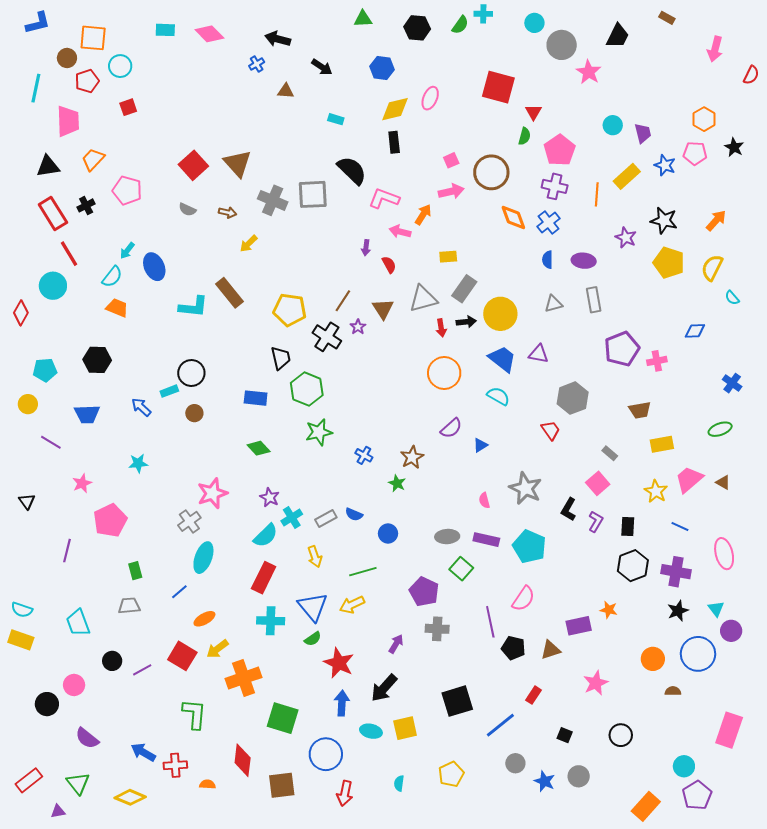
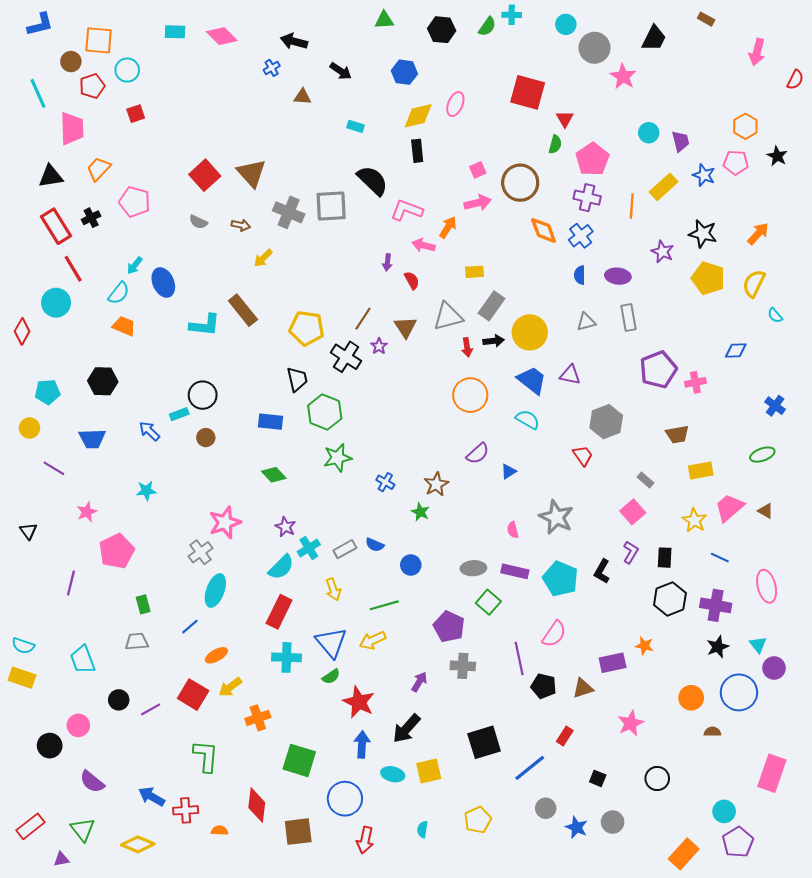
cyan line: (36, 88) -> (38, 93), turned -36
black L-shape: (569, 509) -> (602, 571), moved
orange cross: (244, 678) -> (258, 718), size x0.7

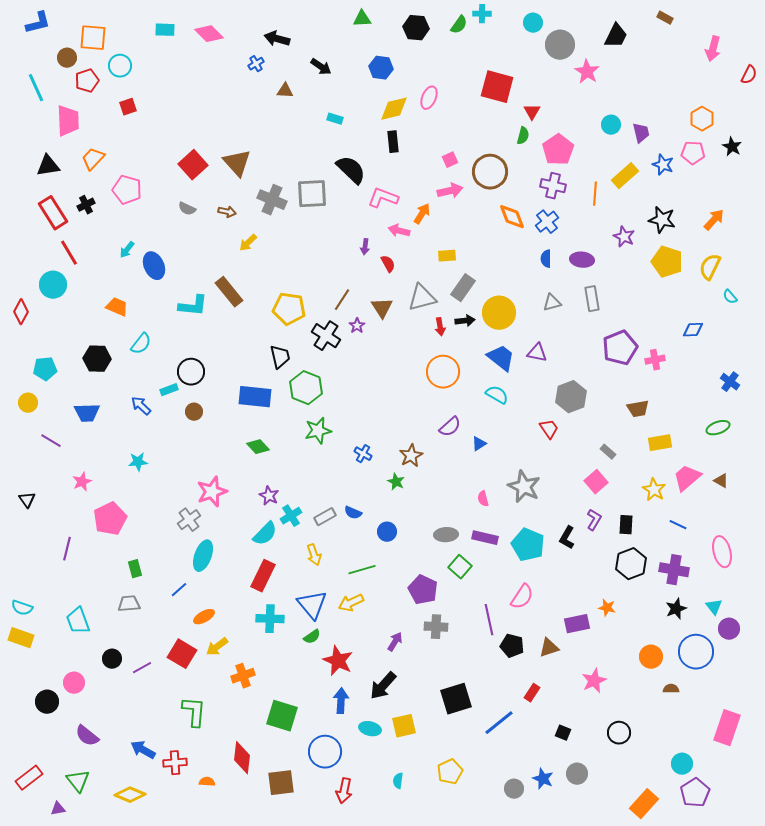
cyan semicircle: (119, 293) -> (141, 344), moved
blue rectangle: (271, 422) -> (255, 397), size x1.4
gray circle: (546, 808) -> (514, 789), moved

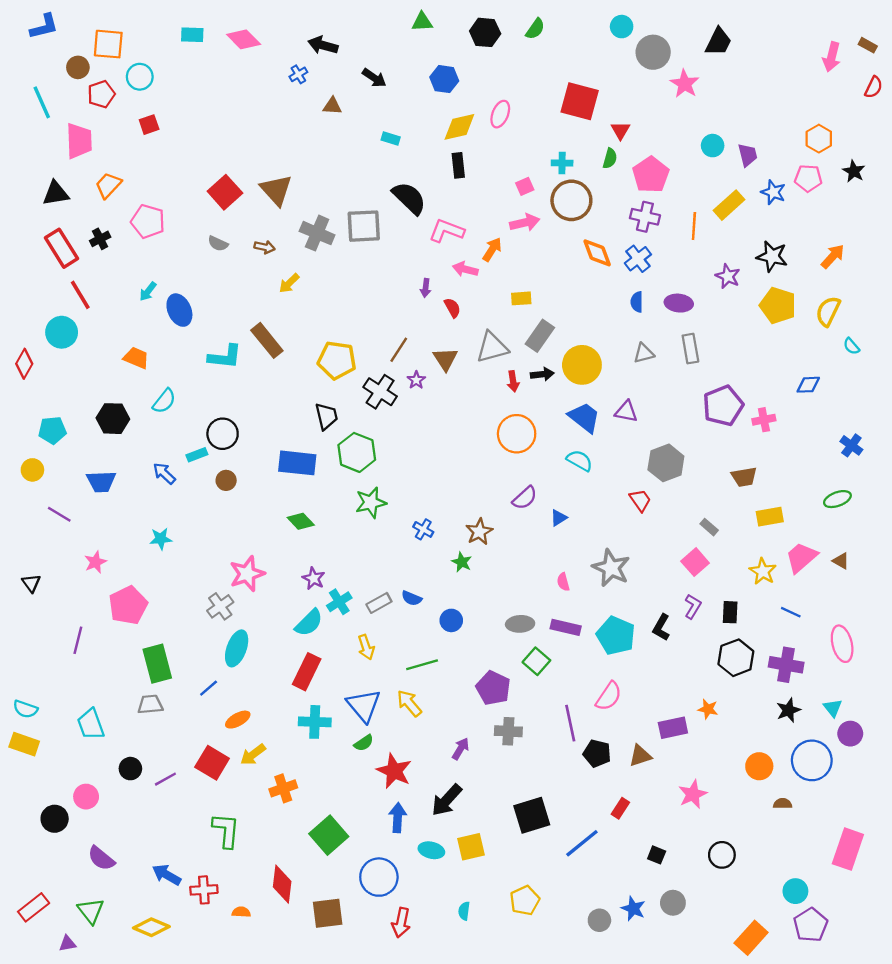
cyan cross: (482, 14) -> (562, 163), moved
brown rectangle: (665, 18) -> (868, 45), moved
green rectangle: (135, 569) -> (157, 664), size x1.8
yellow arrow: (351, 603) -> (409, 703), turned 75
green square: (282, 716) -> (329, 835), turned 32

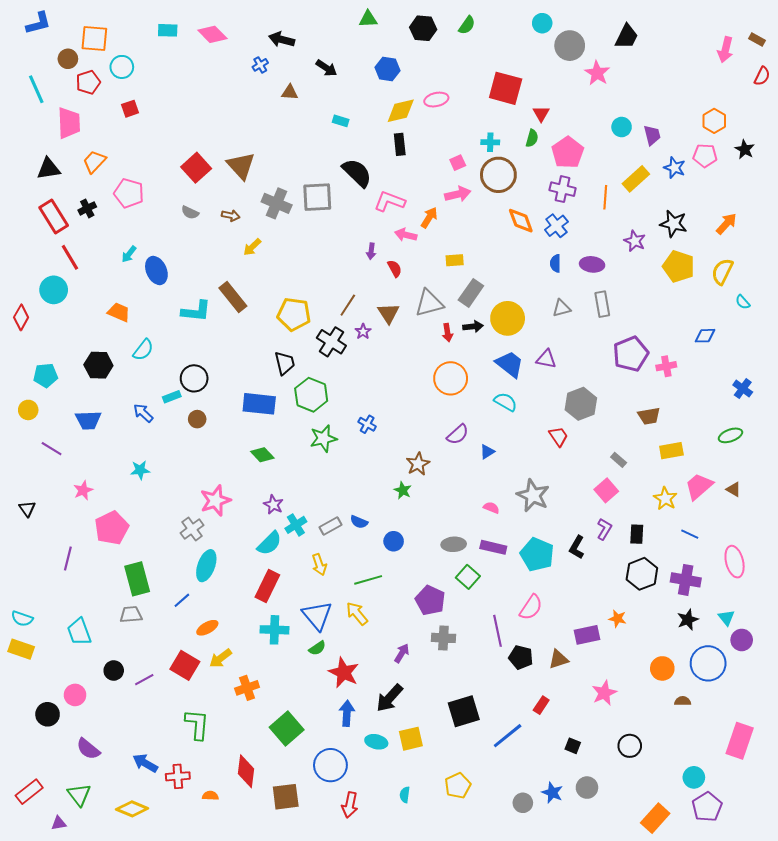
pink ellipse: (500, 114) -> (436, 100), turned 55
blue cross: (423, 529) -> (367, 424), moved
pink semicircle: (563, 582) -> (491, 508), turned 126

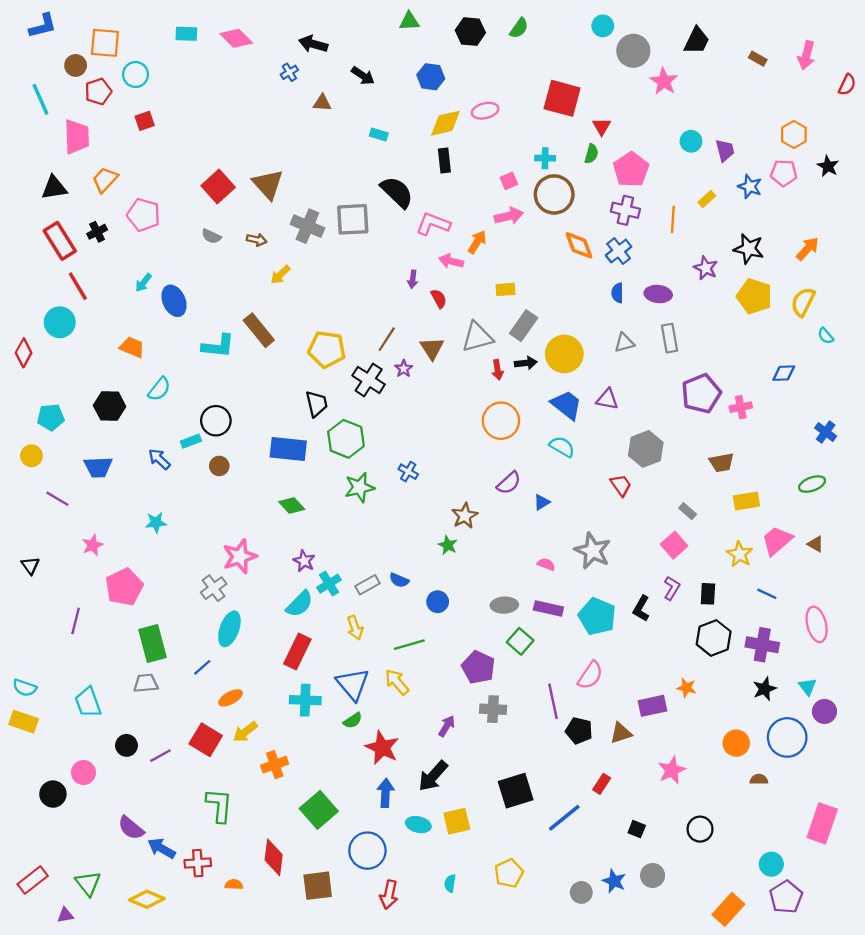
brown rectangle: (757, 39) -> (758, 59), moved
yellow rectangle: (636, 179) -> (707, 199), size x0.6
purple semicircle: (88, 749) -> (131, 828), moved

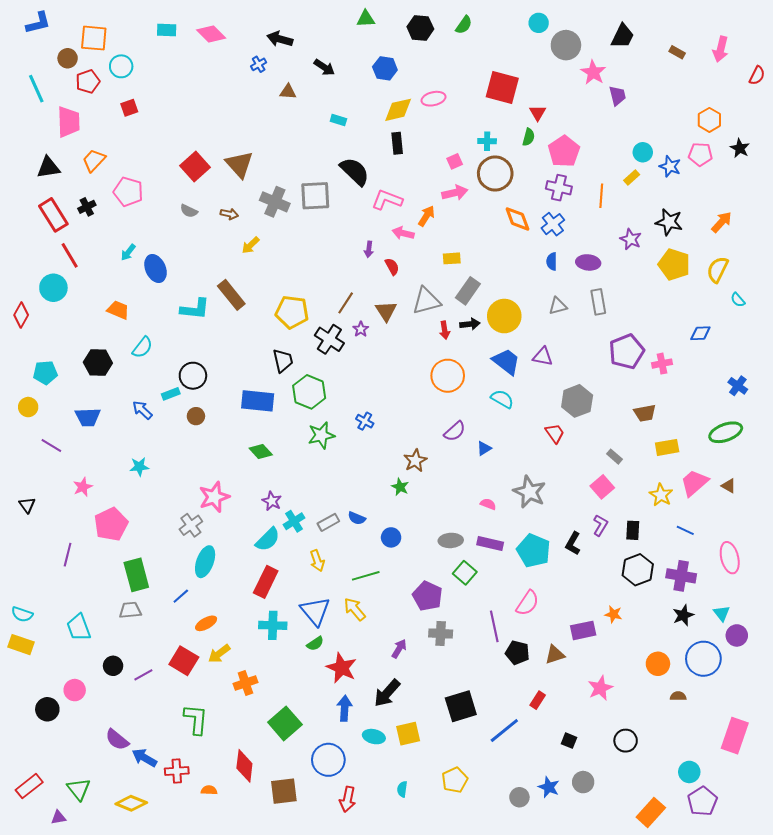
cyan circle: (691, 141) -> (643, 152), moved
purple trapezoid: (725, 150) -> (617, 96), moved
green ellipse: (812, 484) -> (726, 432), size x1.4

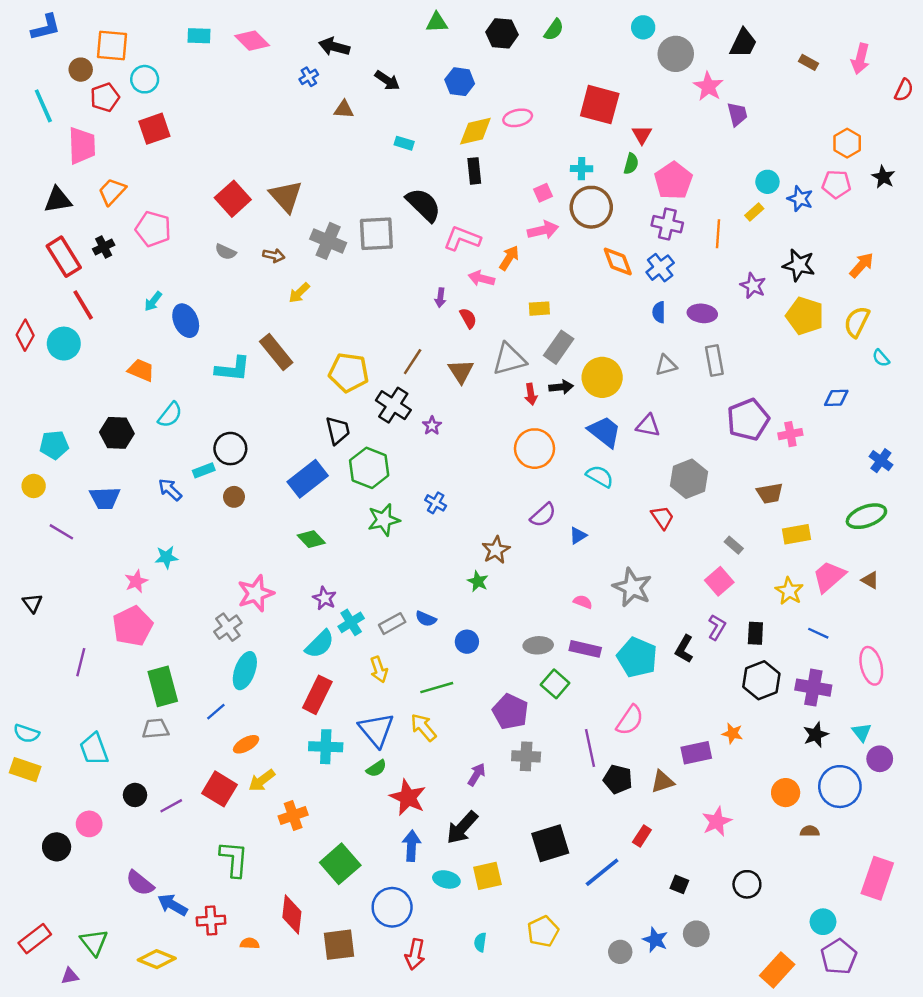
red square: (129, 108) -> (154, 129), size x1.5
red diamond: (21, 315) -> (25, 335), moved
purple star: (361, 329) -> (432, 426), moved
blue rectangle: (258, 401) -> (308, 479), turned -44
pink star: (83, 487) -> (136, 581), moved

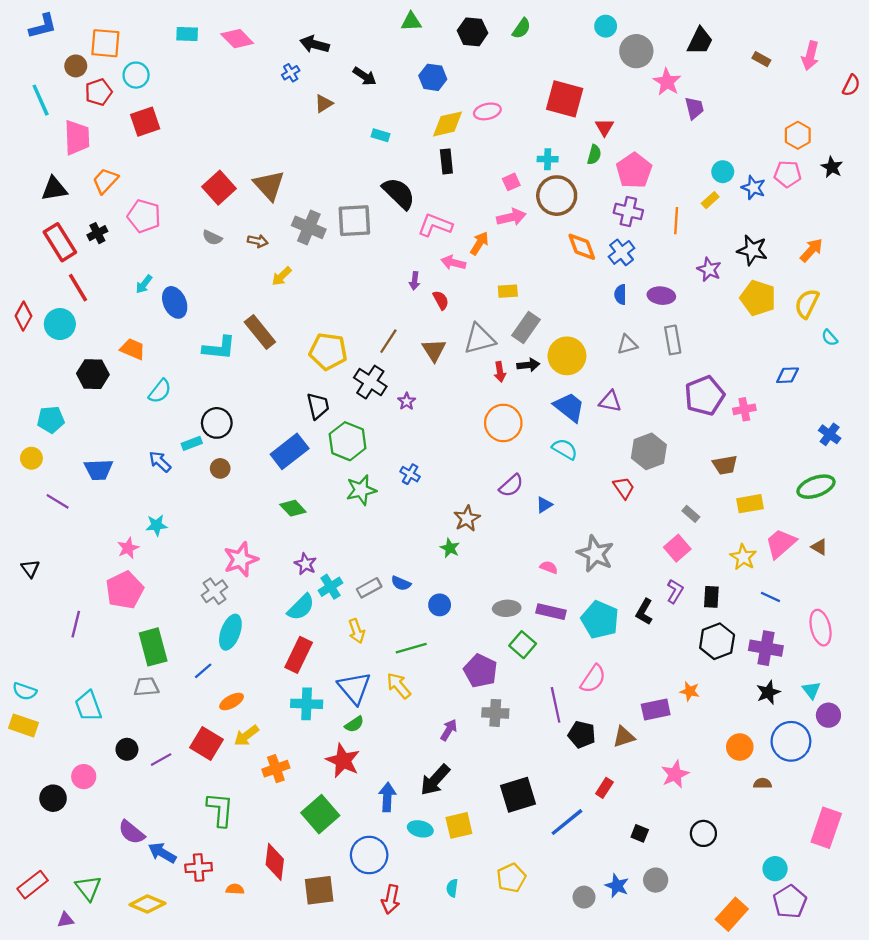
brown triangle: (344, 109) -> (324, 103), turned -36
black hexagon: (117, 433) -> (93, 374), moved
red star: (408, 797) -> (343, 761), moved

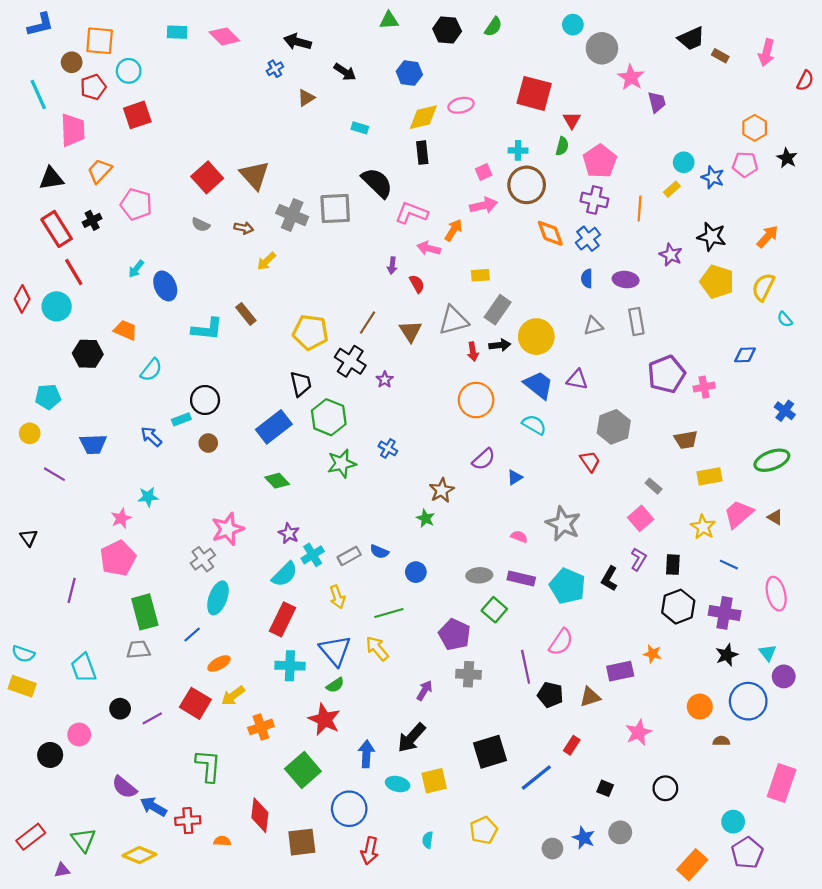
black trapezoid: (700, 41) -> (691, 39), moved, turned 40
brown rectangle: (260, 332) -> (246, 314), size x0.7

